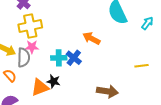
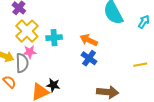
yellow cross: (30, 26) -> (27, 31), turned -30
cyan cross: (59, 58) -> (54, 38), moved
blue cross: (74, 58) -> (89, 58), moved

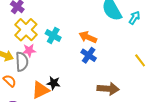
cyan arrow: (144, 22) -> (134, 18), moved
cyan cross: (54, 38) -> (53, 36), turned 35
yellow line: (140, 65) -> (140, 60), turned 64

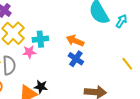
cyan cross: (53, 36) -> (40, 39), turned -35
pink star: (29, 50) -> (29, 52), moved

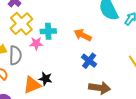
blue cross: (76, 59) -> (89, 61), moved

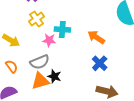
yellow cross: (21, 24) -> (37, 19), size x0.7
gray semicircle: (15, 55) -> (40, 62), moved, turned 60

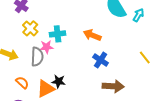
gray semicircle: (40, 62) -> (37, 57), moved, turned -54
orange semicircle: (12, 66) -> (22, 83), moved

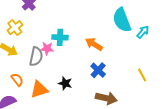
yellow cross: (30, 28) -> (15, 28), moved
black star: (59, 81) -> (65, 83), moved

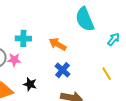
cyan arrow: (143, 32) -> (113, 39), moved
pink star: (47, 48) -> (14, 60), moved

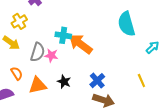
orange arrow: (58, 44) -> (80, 44), moved, size x1.4
blue cross: (63, 70) -> (97, 81), moved

